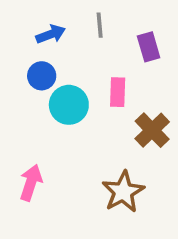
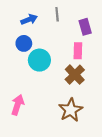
pink rectangle: (118, 92) -> (78, 51), moved
brown cross: (152, 130) -> (75, 75), moved

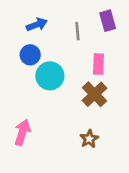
gray line: (57, 14) -> (77, 31), moved
purple rectangle: (85, 27) -> (108, 21), moved
brown star: (71, 110) -> (89, 139), size x0.6

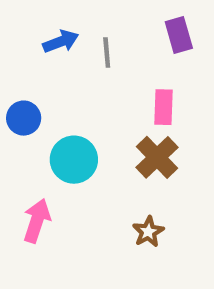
gray line: (77, 31) -> (107, 52), moved
blue circle: (30, 55) -> (24, 118), moved
cyan circle: (50, 76) -> (74, 160), moved

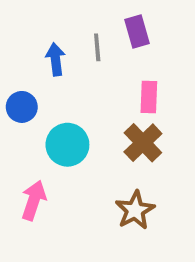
purple rectangle: (179, 35) -> (137, 31), moved
blue arrow: (61, 42) -> (56, 59), moved, turned -76
brown star: (148, 232) -> (135, 210), size x1.4

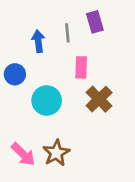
pink rectangle: (149, 97) -> (81, 67), moved
pink arrow: (34, 200) -> (23, 154), moved, turned 116
brown star: (135, 210) -> (56, 153), moved

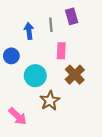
brown star: (56, 153) -> (50, 101), moved

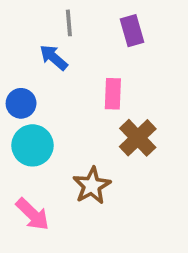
gray line: (51, 25) -> (69, 23), moved
blue arrow: (29, 31) -> (54, 57), turned -42
cyan circle: (35, 76) -> (33, 145), moved

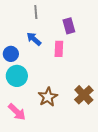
purple rectangle: (132, 31) -> (69, 26), moved
blue arrow: (54, 57) -> (34, 39), moved
brown cross: (138, 138) -> (84, 95), moved

